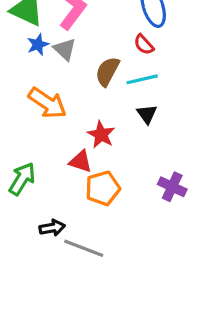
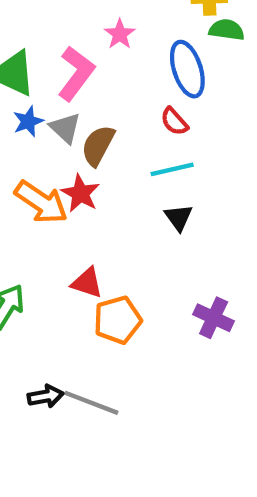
brown semicircle: (107, 71) -> (98, 145), moved
red star: (101, 135) -> (80, 193), moved
black arrow: (52, 228) -> (46, 396), moved

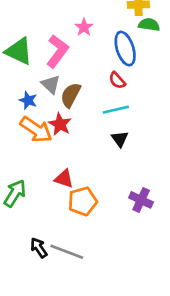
blue star: (28, 121) -> (28, 100), moved, turned -30
black arrow: (46, 396) -> (39, 248), turned -114

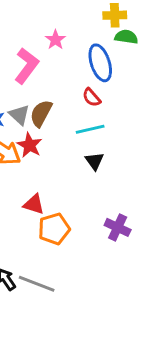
gray triangle: (51, 84) -> (19, 115), moved

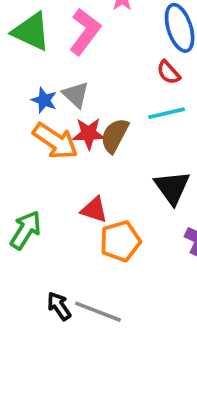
brown semicircle: (41, 113) -> (115, 135), moved
red star: (29, 145) -> (89, 134), turned -30
black triangle: (94, 161) -> (172, 187), moved, size x1.5

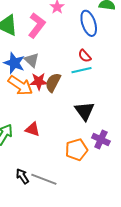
red semicircle: (168, 72) -> (85, 56), moved
blue star: (44, 100) -> (14, 63), size x1.5
red triangle: (94, 210) -> (33, 129), moved
orange pentagon: (120, 241) -> (76, 150), moved

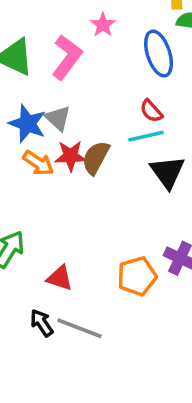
orange arrow: (20, 85) -> (38, 163), size x0.7
black triangle: (85, 111) -> (167, 172), moved
red triangle: (33, 129) -> (60, 278), moved

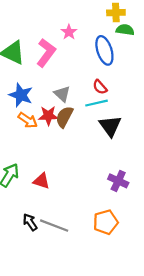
gray triangle: (58, 118) -> (62, 94), moved
orange pentagon: (137, 276) -> (106, 222), moved
red triangle: (60, 278) -> (41, 181), moved

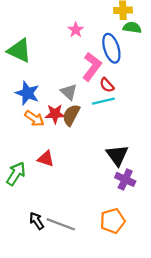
pink L-shape: (46, 53) -> (92, 67), moved
black triangle: (110, 126) -> (117, 155), moved
red triangle: (41, 181) -> (46, 159), moved

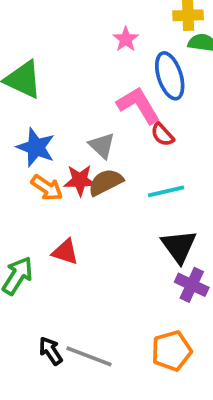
pink star: (76, 30) -> (126, 39), moved
pink L-shape: (92, 67) -> (139, 105), turned -68
cyan line: (103, 101) -> (166, 191), moved
brown semicircle: (71, 115) -> (106, 182), turned 35

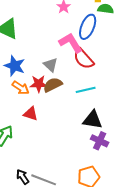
blue ellipse: (170, 76) -> (88, 27), turned 40
red semicircle: (162, 135) -> (84, 59), size x1.6
black triangle: (179, 246) -> (93, 120), turned -45
red triangle: (65, 252) -> (31, 114), moved

